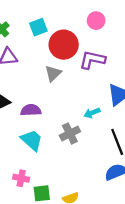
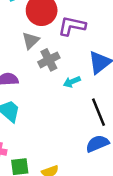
gray cross: (70, 134) -> (49, 60), moved

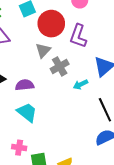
purple L-shape: (72, 26) -> (78, 36), turned -80

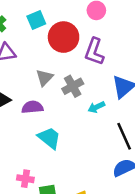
gray triangle: (43, 50) -> (45, 78), moved
cyan trapezoid: (27, 112) -> (49, 138), moved

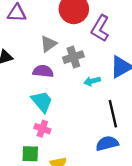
purple semicircle: (32, 107) -> (43, 71), moved
pink cross: (25, 179) -> (42, 129), moved

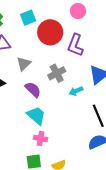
gray triangle: (48, 44) -> (24, 64), moved
purple semicircle: (43, 71) -> (33, 90), turned 48

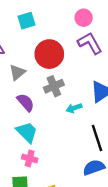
red circle: (50, 32) -> (49, 54), moved
purple L-shape: (75, 45) -> (90, 43), moved, turned 125

